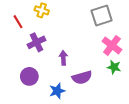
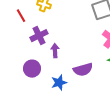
purple arrow: (63, 58) -> (55, 51), moved

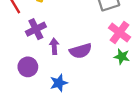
purple semicircle: (83, 70) -> (81, 51), moved

